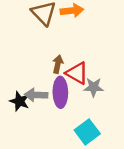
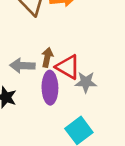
gray arrow: (36, 95) -> (22, 66), moved

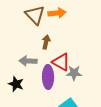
brown arrow: (47, 57) -> (46, 42), moved

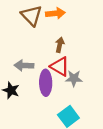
brown arrow: (46, 42) -> (60, 45), moved

